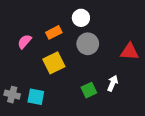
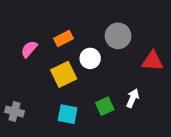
white circle: (81, 18) -> (90, 58), moved
gray circle: (88, 44) -> (118, 36), moved
cyan square: (36, 97) -> (68, 114), moved

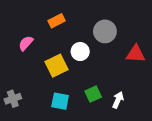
orange rectangle: (64, 38) -> (57, 21), moved
white arrow: (133, 98) -> (118, 100), moved
gray cross: (14, 111) -> (13, 99), turned -35

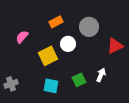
orange rectangle: (57, 21) -> (56, 22), moved
red triangle: (136, 54) -> (115, 46), turned -30
white arrow: (118, 100) -> (101, 75), moved

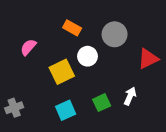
orange rectangle: (56, 22) -> (72, 28), turned 56
cyan square: (51, 86) -> (66, 110), turned -35

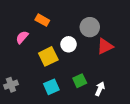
orange rectangle: (72, 28) -> (42, 20), moved
red triangle: (148, 59) -> (105, 46), moved
white arrow: (130, 96) -> (100, 89), moved

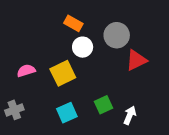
orange rectangle: (42, 20) -> (73, 23), moved
pink semicircle: (22, 37) -> (26, 71), moved, turned 32
white circle: (69, 44) -> (83, 47), moved

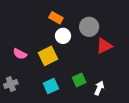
pink semicircle: (26, 71) -> (20, 54), turned -136

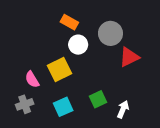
pink semicircle: (20, 54) -> (32, 79), moved, turned 32
gray cross: (11, 84) -> (25, 104), moved

